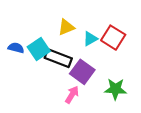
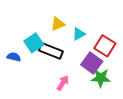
red square: (113, 38) -> (105, 46), moved
blue semicircle: (16, 48) -> (14, 57), moved
purple square: (82, 72) -> (92, 63), moved

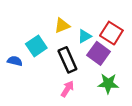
red square: (105, 46) -> (111, 33), moved
black rectangle: (51, 51) -> (67, 60), moved, turned 45
purple square: (92, 63) -> (99, 53), moved

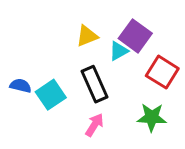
red square: (111, 33) -> (162, 72), moved
cyan square: (36, 46) -> (51, 95), moved
purple square: (99, 53) -> (135, 36), moved

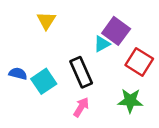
yellow triangle: (87, 36) -> (46, 21), moved, turned -36

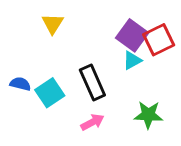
cyan triangle: (102, 44) -> (132, 60), moved
red square: (139, 62) -> (159, 40), moved, turned 32
pink arrow: (81, 107) -> (92, 122), turned 30

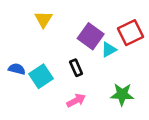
purple square: (132, 35) -> (91, 36), moved
black rectangle: (92, 82) -> (76, 68), size x0.6

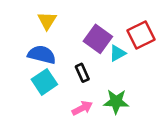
blue semicircle: (17, 69) -> (42, 55), moved, size x1.5
green star: (122, 94) -> (116, 102), moved

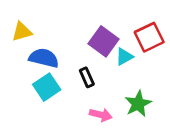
yellow triangle: (47, 21) -> (22, 32), moved, turned 42
green star: (116, 102) -> (138, 104), moved, turned -30
pink arrow: (82, 108) -> (101, 115), moved, turned 42

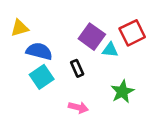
cyan triangle: (124, 57) -> (110, 50), turned 35
pink arrow: (101, 115) -> (78, 108), moved

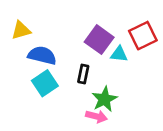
black rectangle: (77, 68) -> (83, 74), turned 35
green star: (122, 92) -> (104, 99), moved
pink arrow: (78, 108) -> (96, 116), moved

